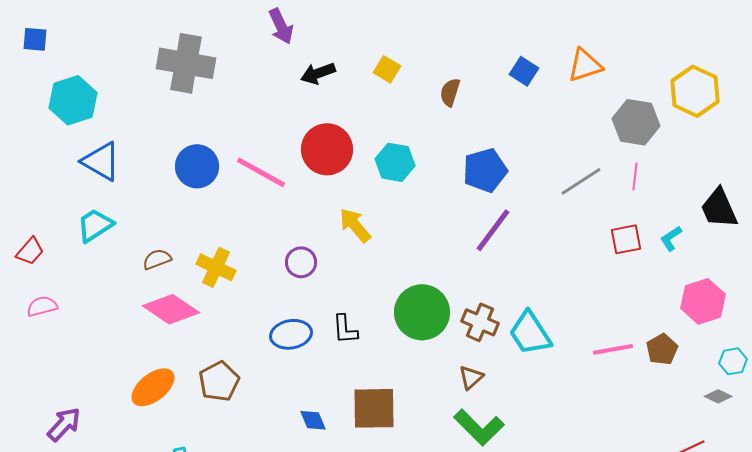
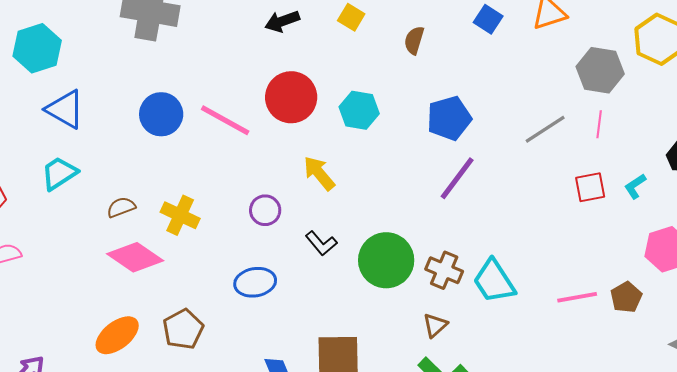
black L-shape: (345, 329) -> (321, 243), moved, turned -36

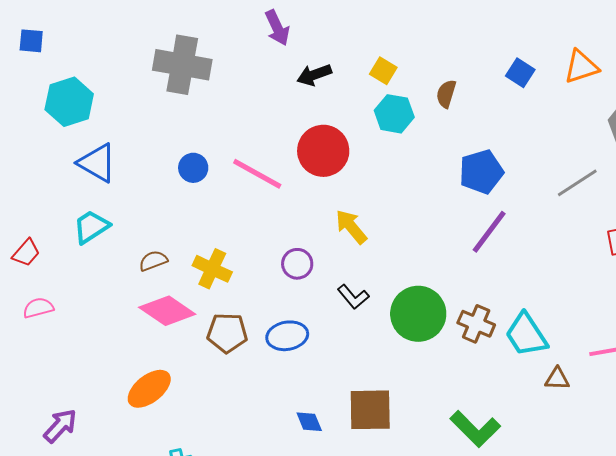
cyan hexagon: (359, 110) -> (394, 114), moved
blue circle: (161, 114) -> (193, 168), size x0.7
brown triangle: (435, 325) -> (557, 379), moved, turned 44
brown pentagon: (183, 329) -> (227, 333), moved, turned 30

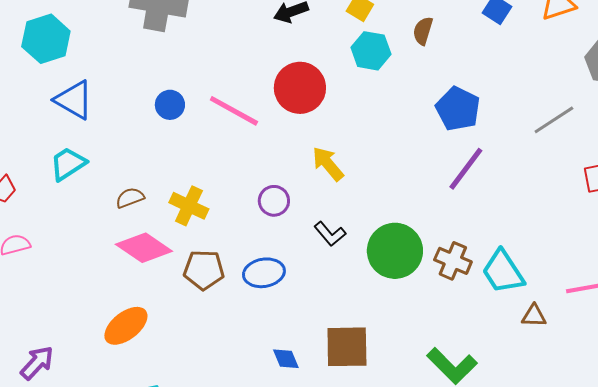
blue pentagon: (481, 172) -> (458, 109), turned -30

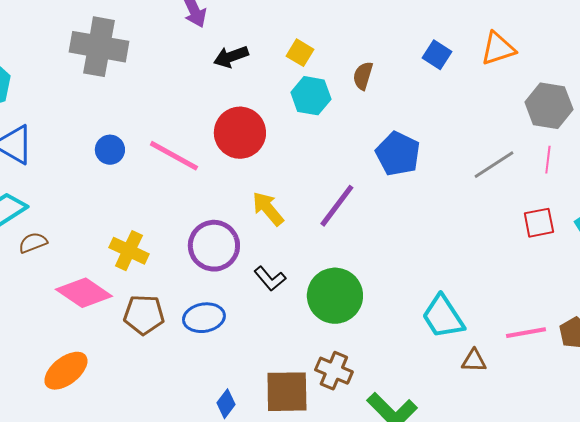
purple line: (466, 169) -> (337, 206), moved
brown semicircle: (130, 198) -> (33, 243), moved
purple circle: (274, 201) -> (214, 246), size x1.6
brown cross: (453, 261) -> (334, 371), moved
blue diamond: (286, 359) -> (226, 404), turned 60

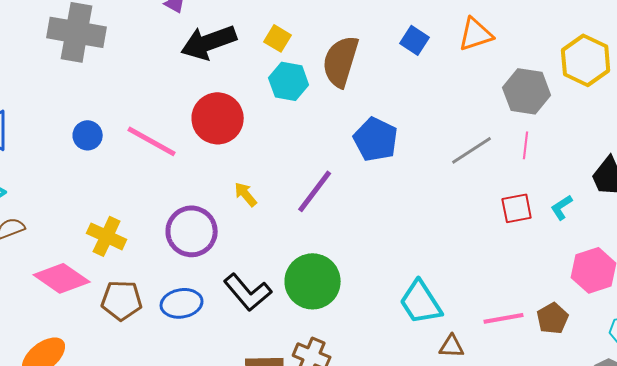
black arrow: (231, 57) -> (209, 42), size x1.6
brown semicircle: (363, 76) -> (341, 61), size x1.8
yellow arrow: (268, 209) -> (246, 194), size x0.7
black L-shape: (270, 279) -> (248, 292), moved, size x1.5

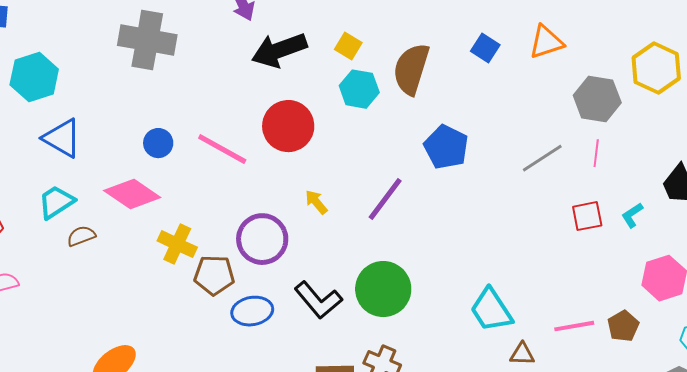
pink diamond: (62, 278) -> (132, 194), moved
brown pentagon: (122, 300) -> (214, 275), moved

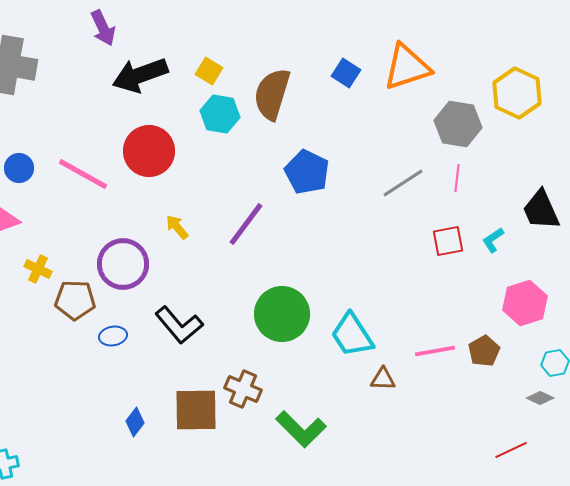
orange triangle: (546, 42) -> (407, 67), size x1.4
yellow cross: (177, 244) -> (38, 269), size x0.7
green circle: (383, 289) -> (282, 314), moved
blue ellipse: (252, 311) -> (113, 336), size x0.7

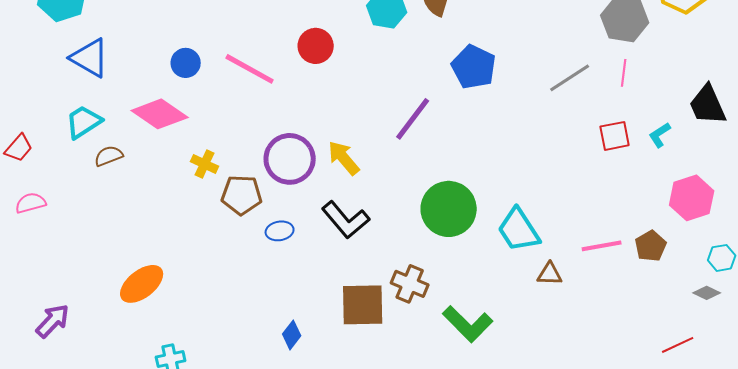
red circle: (149, 151) -> (316, 46), size x0.7
yellow arrow: (177, 227) -> (344, 158), moved, size x1.4
blue diamond: (135, 422) -> (292, 335), moved

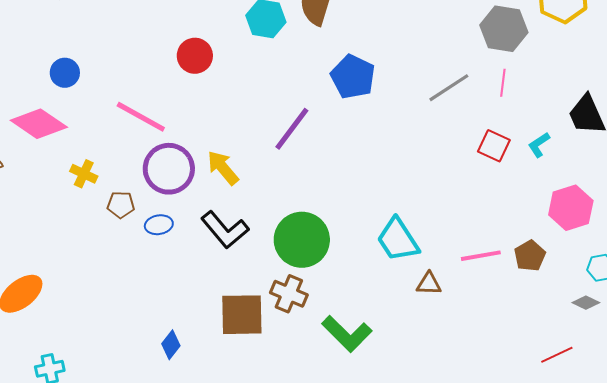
pink line: (250, 69) -> (141, 117), moved
red square: (615, 136) -> (494, 146), turned 36
brown pentagon: (242, 195) -> (121, 205), size x0.7
green circle: (449, 209) -> (302, 240), moved
blue ellipse: (280, 231) -> (159, 225), moved

